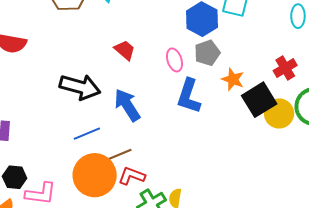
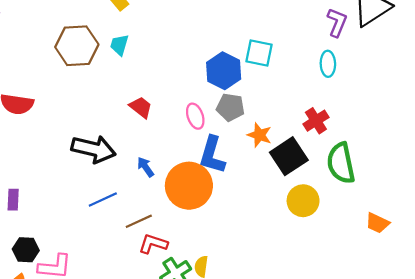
gray pentagon: (207, 53) -> (230, 107), turned 30
blue arrow: (127, 105) -> (146, 167), size x0.6
yellow circle: (279, 113) -> (303, 201), moved
orange circle: (95, 175) -> (189, 186), moved

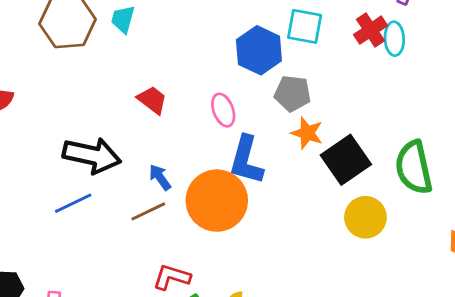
gray pentagon: (230, 107) -> (293, 93), moved
red cross: (316, 121) -> (371, 30), moved
blue line: (103, 200) -> (73, 203), moved
brown line: (139, 221) -> (148, 211), moved

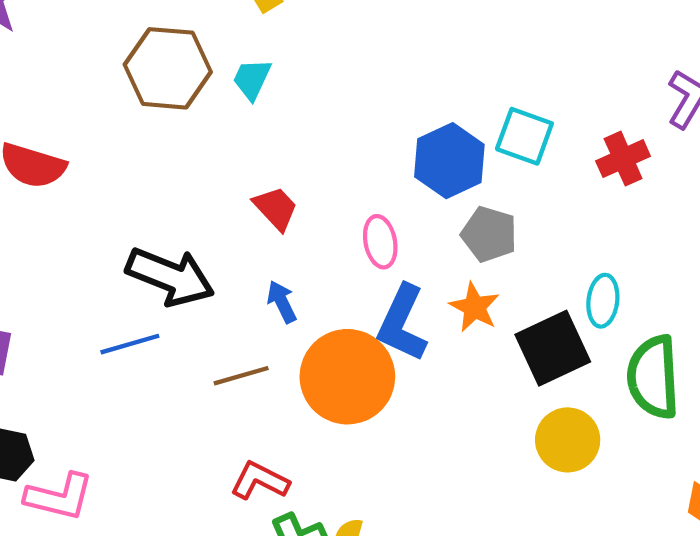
cyan ellipse: (394, 39) -> (603, 301), moved
orange star: (307, 133) -> (475, 307), moved
blue arrow: (160, 177) -> (282, 302), moved

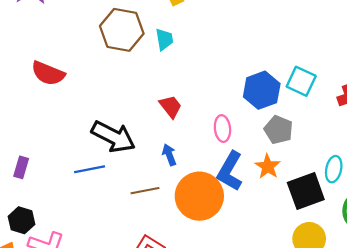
cyan trapezoid: (252, 79) -> (164, 39), turned 140

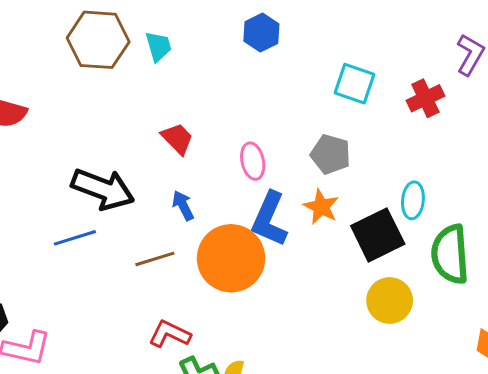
blue hexagon: (262, 90) -> (261, 33), moved, size x0.7

